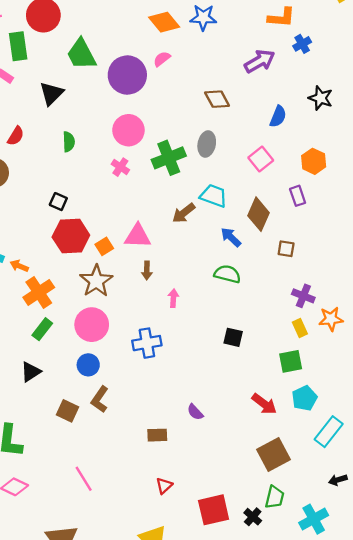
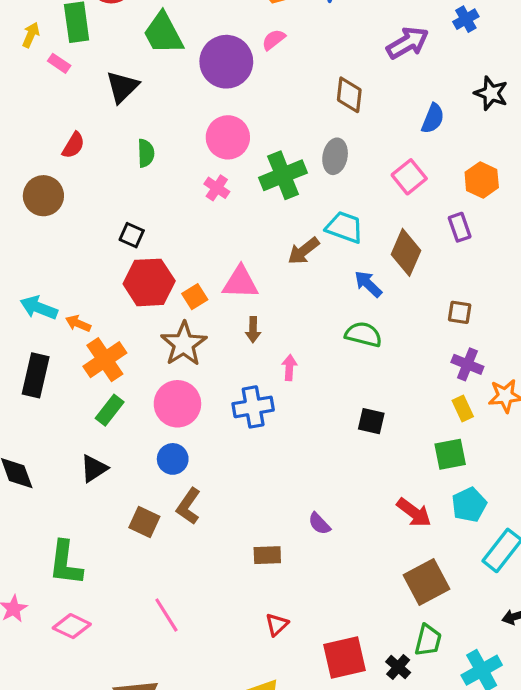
brown diamond: (217, 99) -> (349, 95), turned 35
brown square: (286, 249) -> (460, 312), moved
blue cross: (147, 343) -> (253, 407), moved

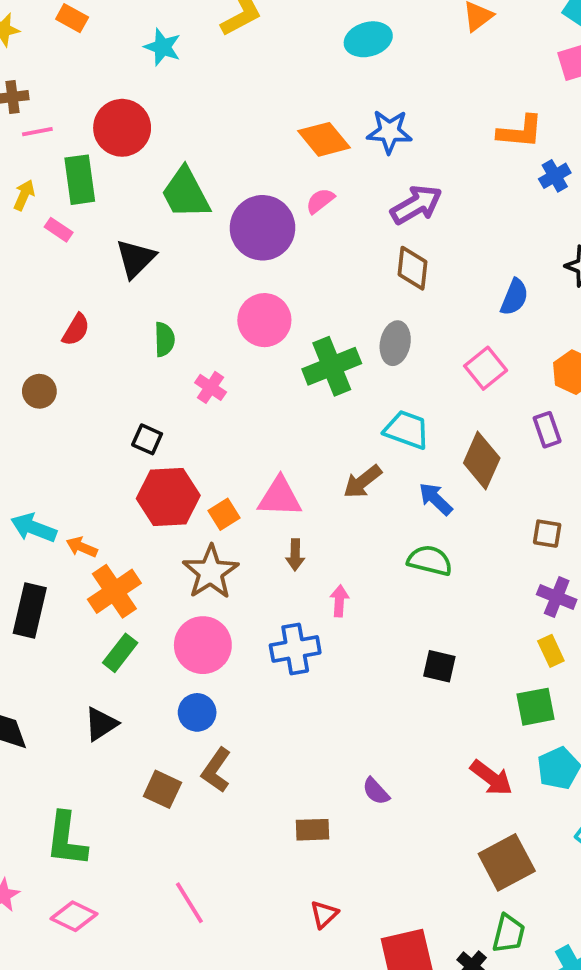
purple arrow: (408, 43) -> (416, 205), moved
pink cross: (217, 188) -> (211, 387), moved
brown circle: (43, 196) -> (39, 391), size x0.7
brown arrow: (304, 251) -> (362, 482), moved

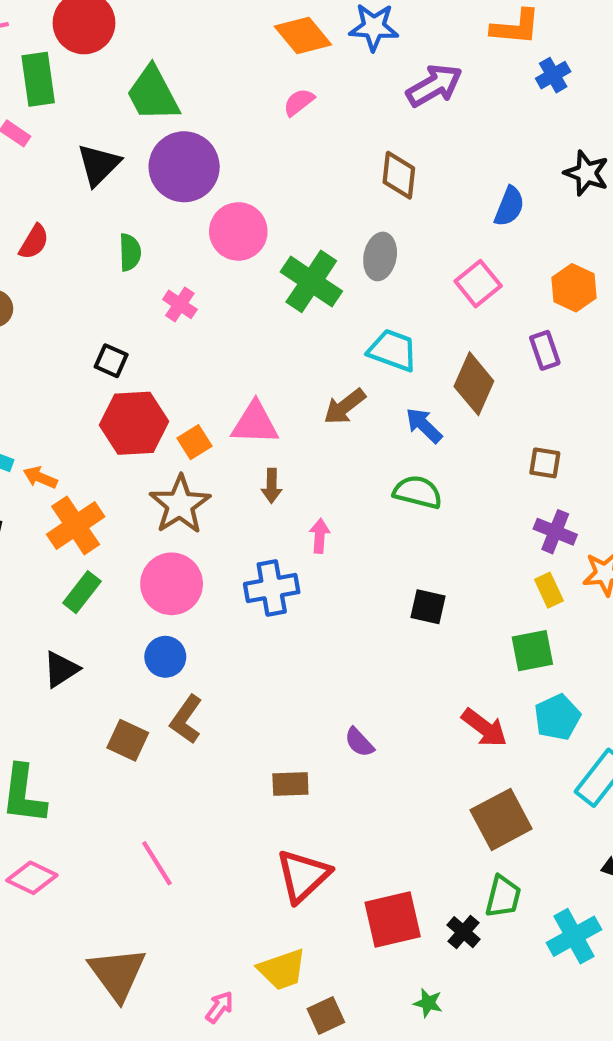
purple arrow: (416, 205) -> (434, 85), moved
purple circle: (262, 228) -> (184, 167), moved
green cross: (332, 366) -> (311, 281), turned -34
red triangle: (324, 914) -> (303, 876), size x1.8

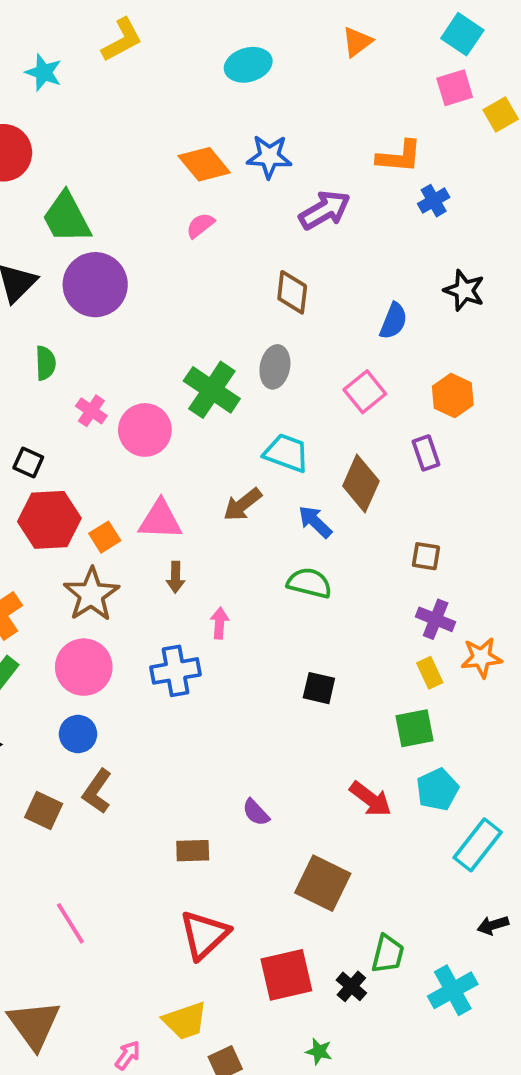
pink circle: (238, 231) -> (145, 430), moved
brown square: (501, 819) -> (323, 883), moved, turned -36

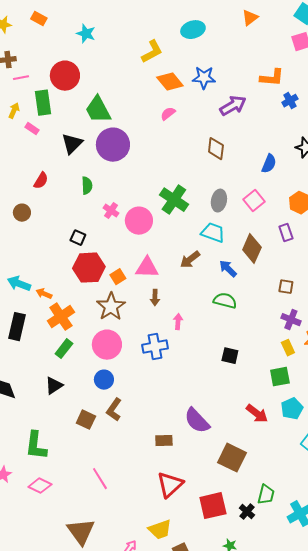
yellow L-shape: (122, 40) -> (152, 52), moved
gray ellipse: (275, 367) -> (219, 201), moved
purple semicircle: (256, 812) -> (197, 421), size x1.8

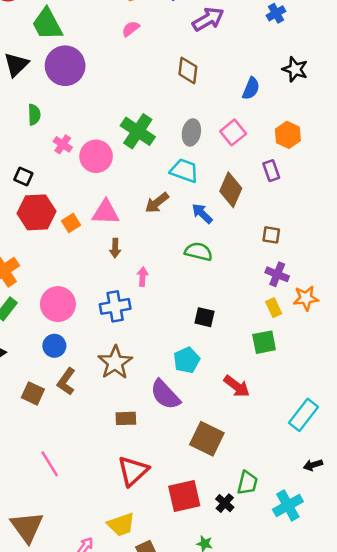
brown star: (111, 307) -> (115, 362), moved
cyan pentagon: (292, 409) -> (187, 360), moved

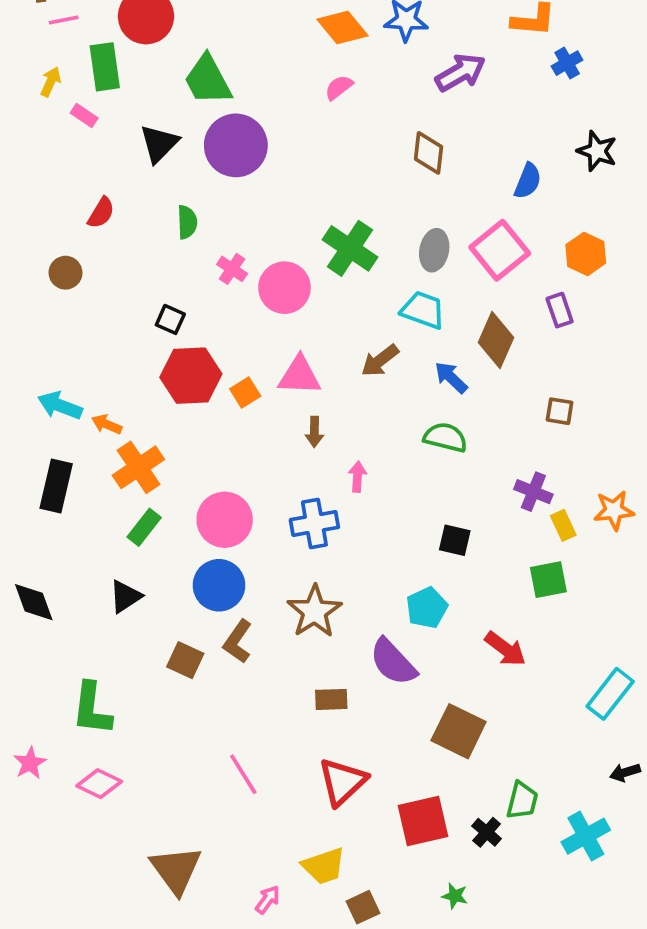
pink square: (233, 132) -> (500, 250), size x1.4
purple cross: (277, 274) -> (533, 492), moved
blue circle: (54, 346) -> (219, 585), size x1.4
pink line: (50, 464) -> (243, 774), moved

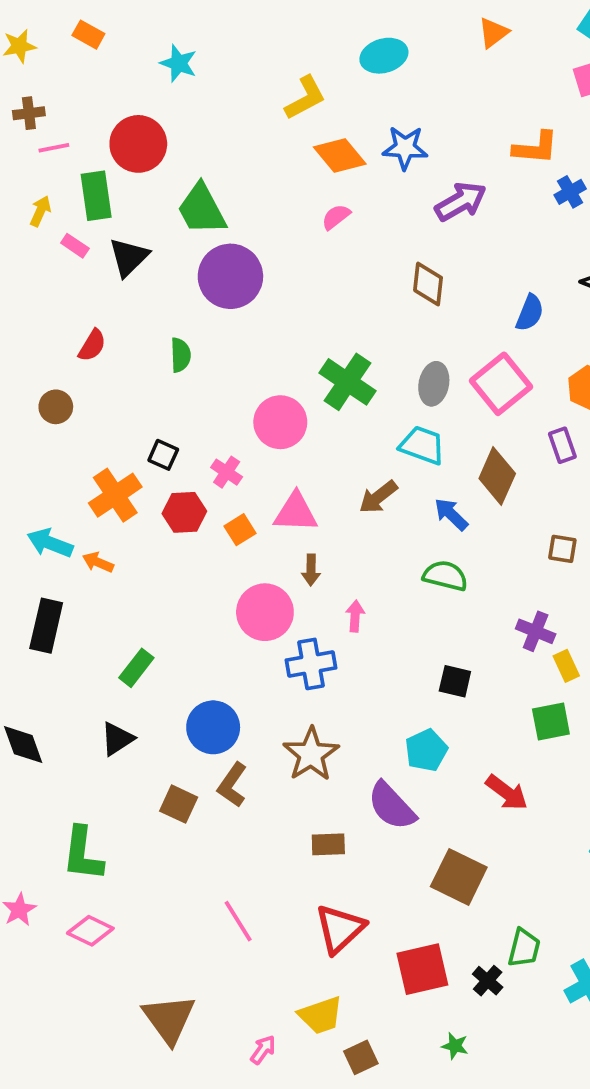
black triangle: (159, 144) -> (129, 257), moved
pink cross: (232, 269) -> (227, 472), moved
red hexagon: (191, 376) -> (184, 512), size x0.7
orange cross: (138, 467) -> (115, 495), moved
pink circle: (225, 520) -> (265, 612), moved

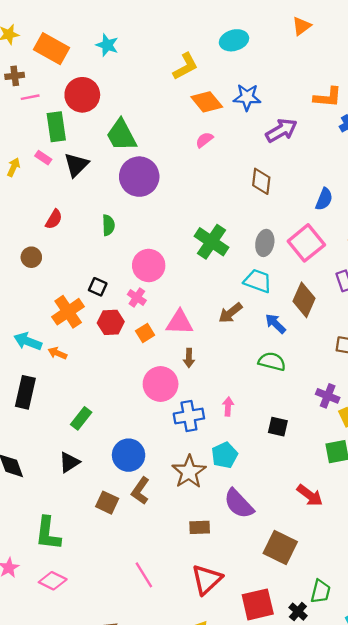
orange rectangle: (88, 35) -> (51, 49), moved, size x1.8
yellow arrow: (40, 211) -> (14, 167), moved
pink circle: (280, 422) -> (149, 265), moved
pink arrow: (355, 616) -> (228, 407), moved
cyan pentagon: (426, 750) -> (225, 455), moved

